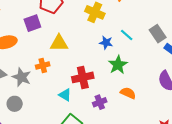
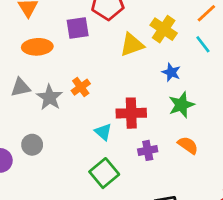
cyan line: (127, 35) -> (203, 44), moved
yellow triangle: (59, 43) -> (132, 45), moved, turned -30
orange cross: (43, 66) -> (81, 87), turned -32
gray circle: (15, 104) -> (32, 145), moved

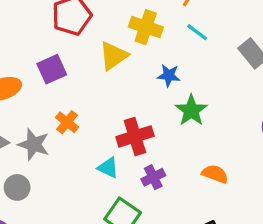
purple square: (78, 28) -> (52, 69), moved
gray circle: (32, 145) -> (17, 187), moved
orange semicircle: (188, 145) -> (215, 174), moved
purple cross: (148, 150) -> (153, 177), moved

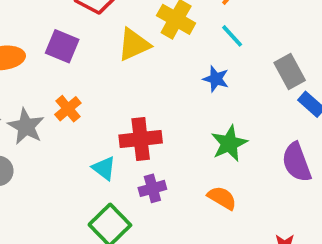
purple square: (52, 69) -> (62, 46), turned 36
blue star: (169, 75) -> (216, 79), moved
green star: (191, 110) -> (229, 143), moved

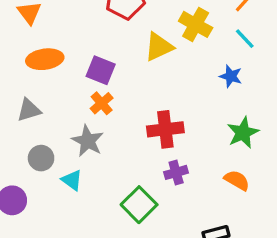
purple square: (62, 46) -> (101, 70), moved
gray star: (26, 126) -> (88, 141), moved
cyan triangle: (104, 168) -> (72, 180), moved

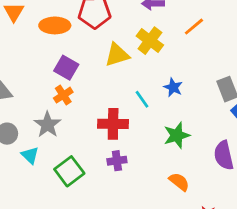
cyan line: (245, 39) -> (142, 99), moved
orange ellipse: (45, 59) -> (55, 25), moved
orange semicircle: (237, 180) -> (179, 182), moved
green square: (139, 205) -> (69, 171), moved

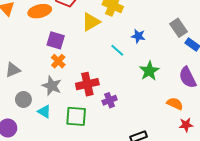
red cross: (113, 124) -> (87, 84), moved
green square: (69, 171) -> (76, 116), turned -35
orange semicircle: (179, 182) -> (175, 104), moved

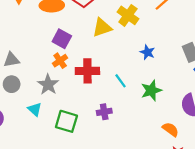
cyan line: (117, 50) -> (120, 81), moved
red cross: (87, 84) -> (87, 71), moved
gray circle: (23, 99) -> (12, 84), moved

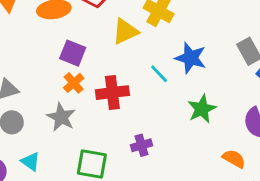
blue star: (147, 52) -> (191, 58), size x1.5
cyan line: (120, 81) -> (159, 74), moved
cyan triangle: (35, 109) -> (31, 161), moved

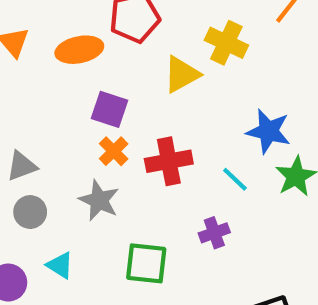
blue star: (191, 58) -> (268, 131), moved
cyan line: (159, 74) -> (235, 179), moved

